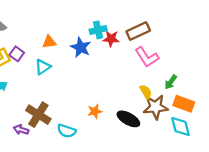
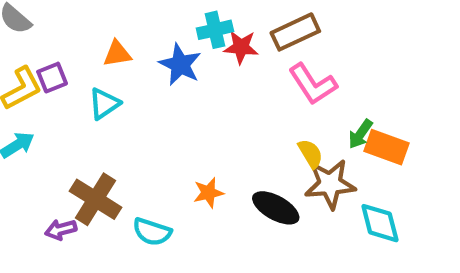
purple square: (17, 54) -> (52, 78), turned 32
orange rectangle: (184, 104) -> (387, 147), moved
purple arrow: (21, 130) -> (61, 230), turned -32

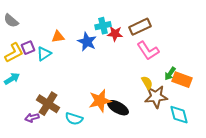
cyan triangle: (104, 104) -> (44, 54), moved
orange star: (208, 193) -> (100, 101), size x1.6
black ellipse: (276, 208) -> (118, 108), moved

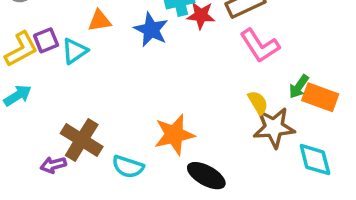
black ellipse: (118, 108) -> (206, 176), moved

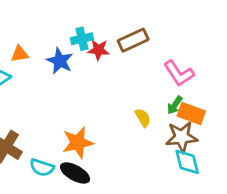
pink L-shape: (260, 46) -> (179, 73), moved
brown star: (274, 128) -> (182, 137), moved
black ellipse: (206, 176) -> (75, 173), moved

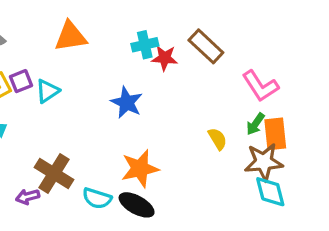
brown rectangle: (133, 40) -> (206, 46), turned 68
orange triangle: (20, 54) -> (71, 36), moved, size x1.5
blue star: (60, 61) -> (127, 103), moved
orange rectangle: (191, 113) -> (275, 134), turned 64

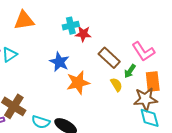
brown rectangle: (206, 46) -> (109, 58), moved
green arrow: (255, 124) -> (130, 71), moved
orange star: (140, 169) -> (78, 83), moved

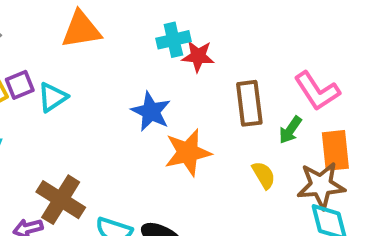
brown rectangle: (109, 58) -> (249, 103), turned 40
yellow semicircle: (116, 85) -> (264, 175), moved

